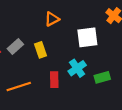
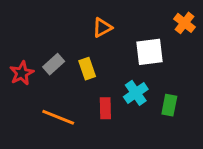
green rectangle: (102, 77) -> (169, 105), turned -63
orange line: (19, 87) -> (58, 117), turned 40

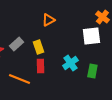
white square: (149, 52) -> (91, 36), moved
red rectangle: (105, 108) -> (40, 66), moved

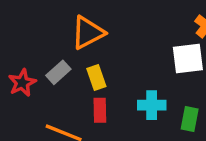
orange triangle: (48, 20) -> (88, 33), moved, size x1.5
cyan cross: (70, 63) -> (152, 105), turned 35

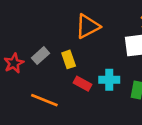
orange triangle: (88, 33) -> (88, 26), moved
red rectangle: (100, 110) -> (83, 84), moved, turned -60

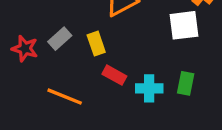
red star: (14, 63) -> (25, 49), turned -30
cyan cross: (109, 80) -> (149, 88), moved

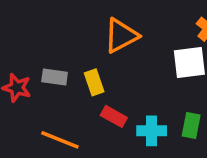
gray rectangle: (60, 39) -> (55, 77), turned 50

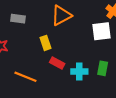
gray rectangle: (55, 77) -> (18, 19), moved

